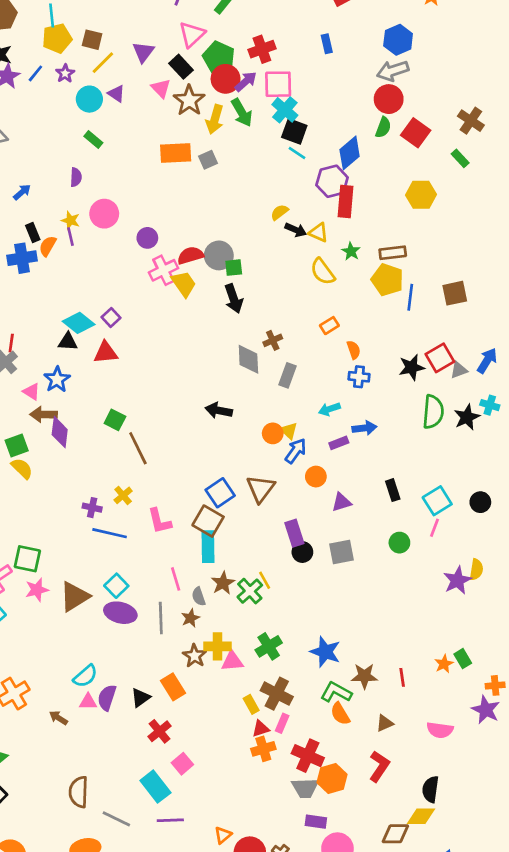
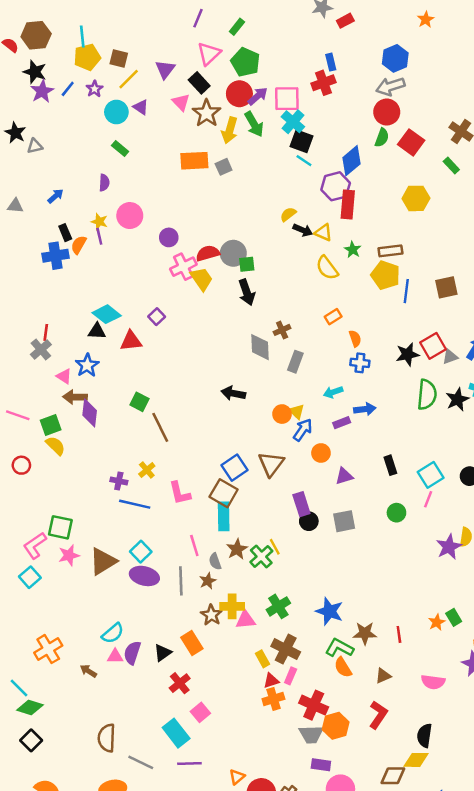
red cross: (262, 49) -> (323, 83), moved
green pentagon: (219, 57) -> (245, 62), moved
purple square: (111, 317) -> (157, 317), moved

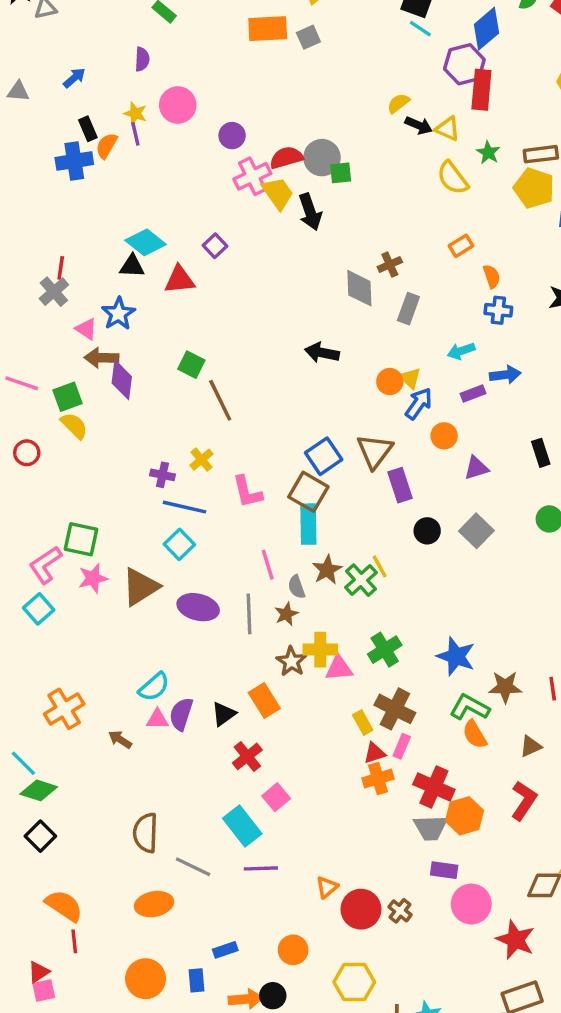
black arrow: (247, 292) -> (310, 212), moved
purple rectangle: (301, 504) -> (400, 485), moved
gray square: (344, 521) -> (476, 531), turned -35
cyan square: (141, 552) -> (179, 544), moved

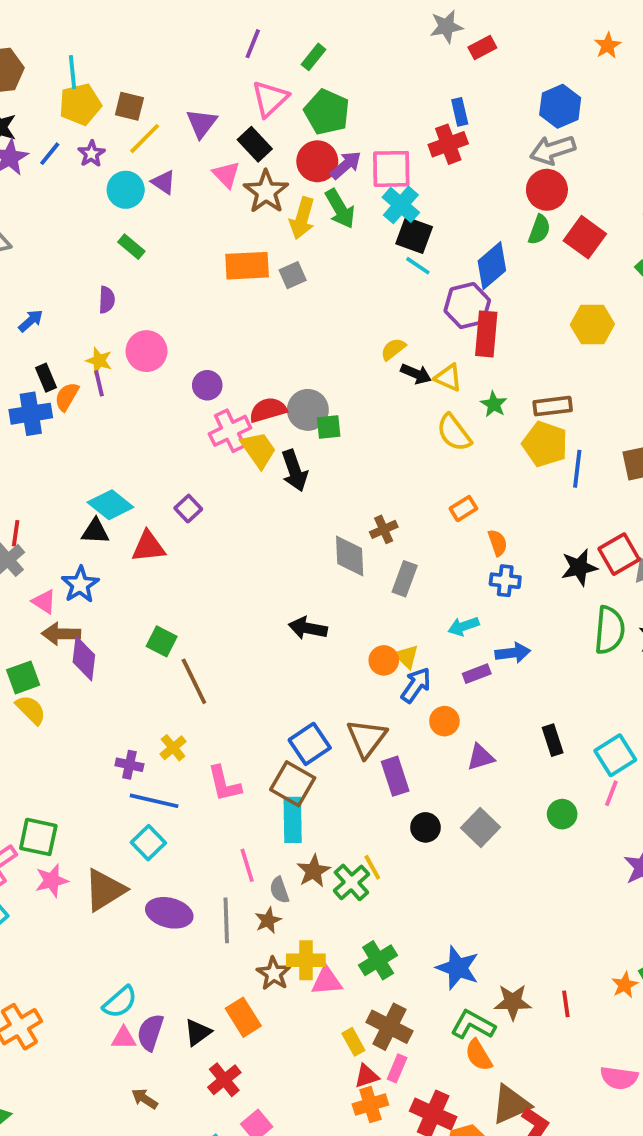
brown arrow: (120, 739) -> (145, 1099), moved
brown triangle: (531, 746) -> (511, 1104), moved, size x1.6

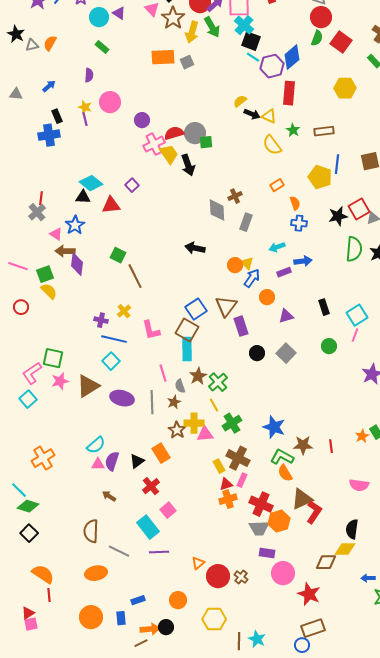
purple hexagon: (467, 306) -> (272, 66), moved
orange semicircle: (67, 397) -> (50, 43), moved
yellow pentagon: (545, 444) -> (320, 177), moved
yellow line: (372, 867) -> (214, 405), moved

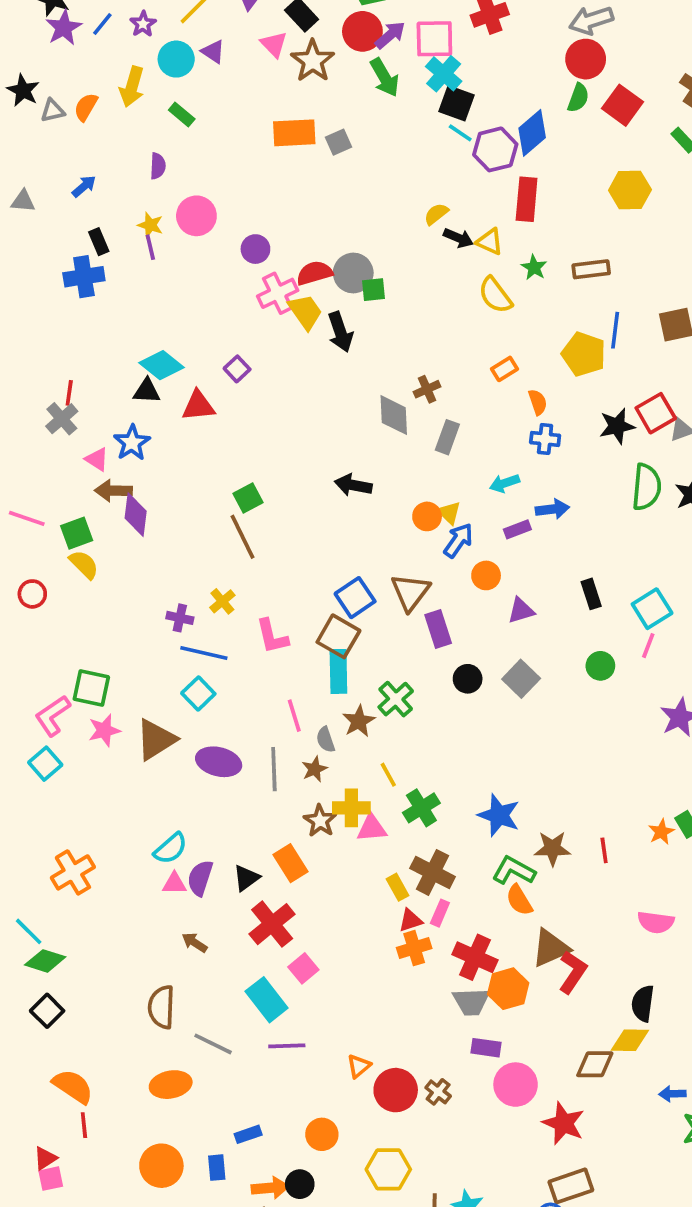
yellow arrow: (192, 32) -> (132, 87), moved
green square: (118, 255) -> (248, 498), moved, turned 35
green cross: (218, 382) -> (396, 699), moved
red cross: (151, 486) -> (272, 924), size x1.4

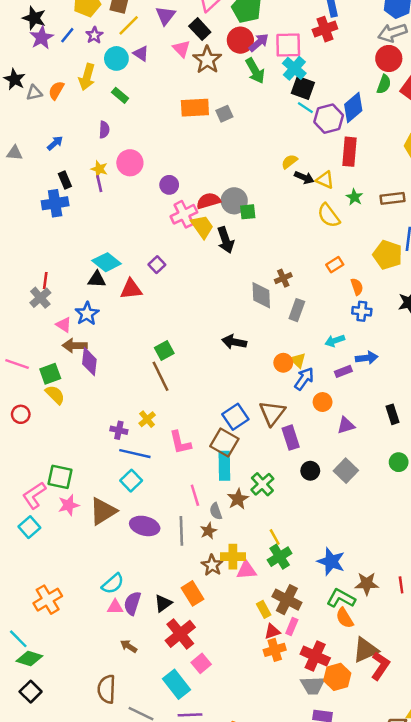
yellow line: (388, 775) -> (275, 537), moved

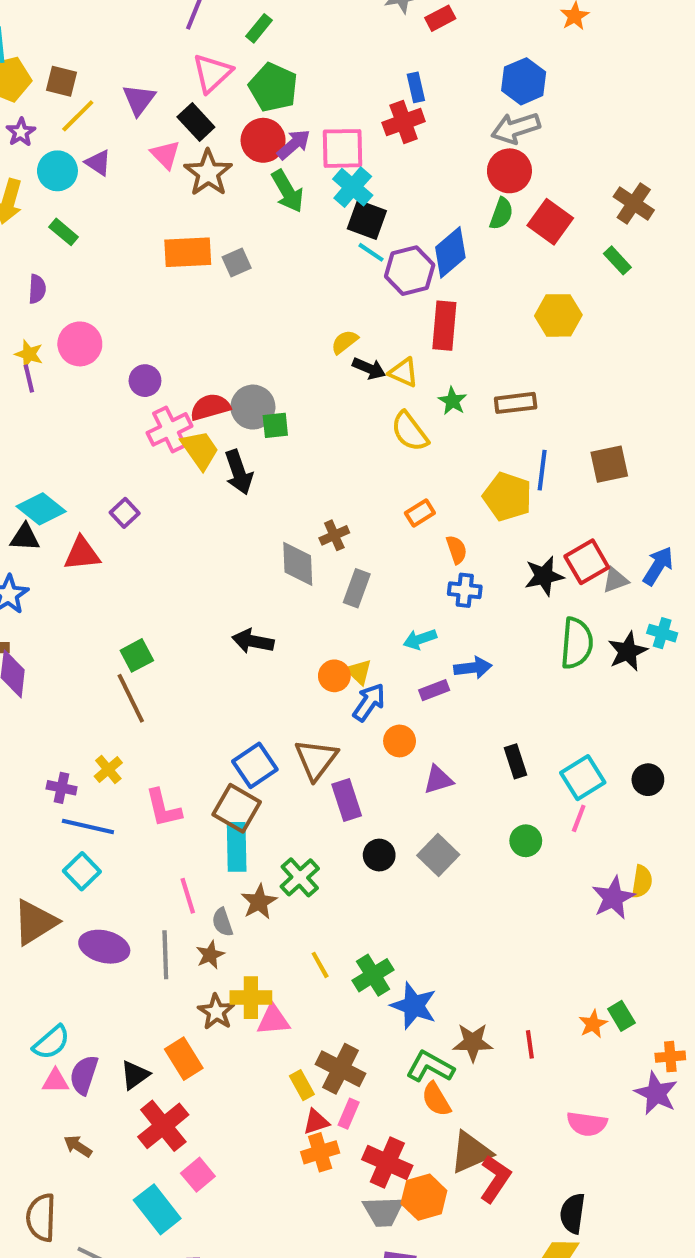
green cross: (280, 557) -> (373, 975), moved

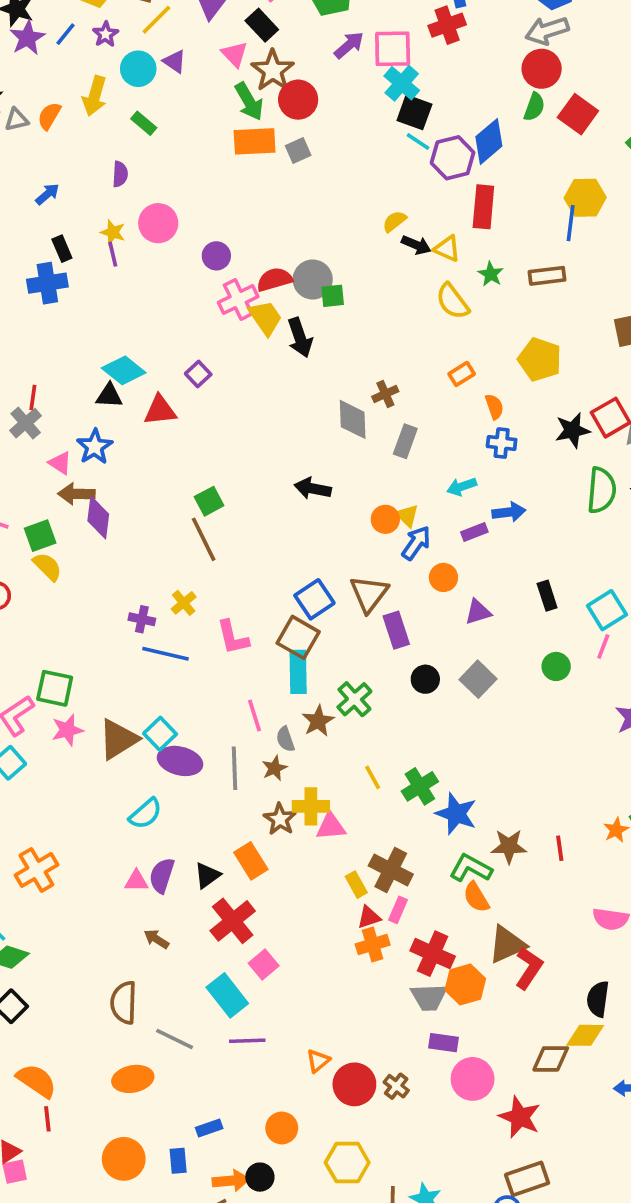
red circle: (263, 140) -> (298, 100), moved
green arrow: (288, 191) -> (249, 101), moved
blue line: (542, 470) -> (571, 223), moved
cyan square: (82, 871) -> (160, 734), moved
cyan semicircle: (51, 1042) -> (145, 814), moved

